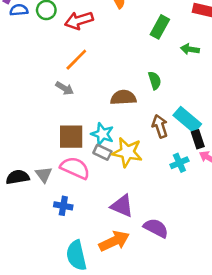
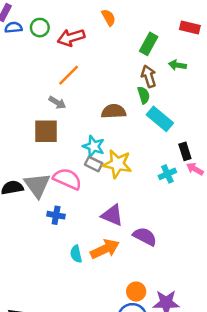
cyan rectangle: (187, 120) -> (160, 119), moved
brown arrow: (160, 126) -> (149, 76), moved
brown square: (71, 137) -> (46, 131), moved
gray triangle: (44, 175) -> (37, 185), size x1.6
cyan semicircle: (76, 255) -> (76, 254), moved, size x0.6

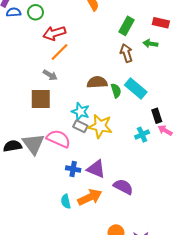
red rectangle: (190, 28) -> (161, 23), moved
red arrow: (71, 38) -> (54, 33), moved
green semicircle: (144, 95) -> (116, 91), moved
blue cross: (56, 215) -> (73, 169), moved

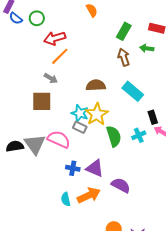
blue semicircle: (14, 12) -> (16, 18), turned -136
green semicircle: (116, 91) -> (114, 136), moved, size x1.5
yellow star: (100, 126) -> (97, 114), moved, turned 30

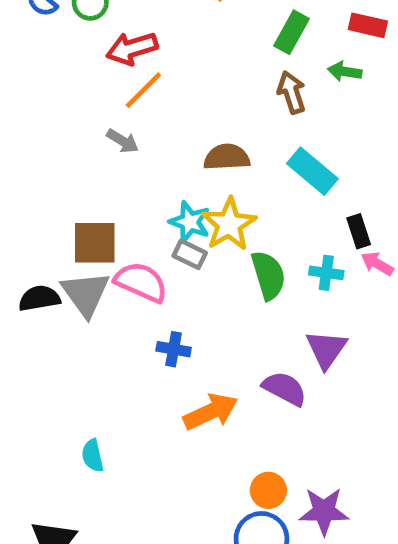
brown square: (42, 101) -> (95, 243), moved
cyan cross: (139, 135) -> (326, 273), turned 32
purple triangle: (95, 168) -> (326, 349), moved, turned 42
cyan semicircle: (66, 199) -> (93, 456), moved

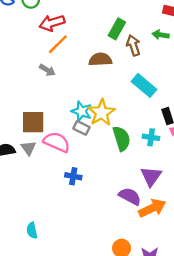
green rectangle: (292, 32) -> (117, 29), moved
brown semicircle: (227, 157) -> (100, 60), moved
gray triangle: (86, 294) -> (28, 148), size x0.6
orange arrow: (211, 412) -> (152, 208), moved

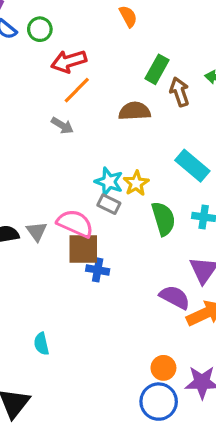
cyan rectangle: (144, 85) -> (192, 166), moved
yellow star: (102, 113) -> (136, 183), size x0.7
brown square: (33, 122) -> (83, 249), moved

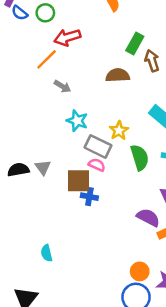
orange line: (77, 90) -> (47, 59), moved
cyan star: (109, 182) -> (77, 121), moved
gray rectangle: (109, 204) -> (98, 146), size x1.5
pink semicircle: (75, 223) -> (97, 165), moved, size x0.6

